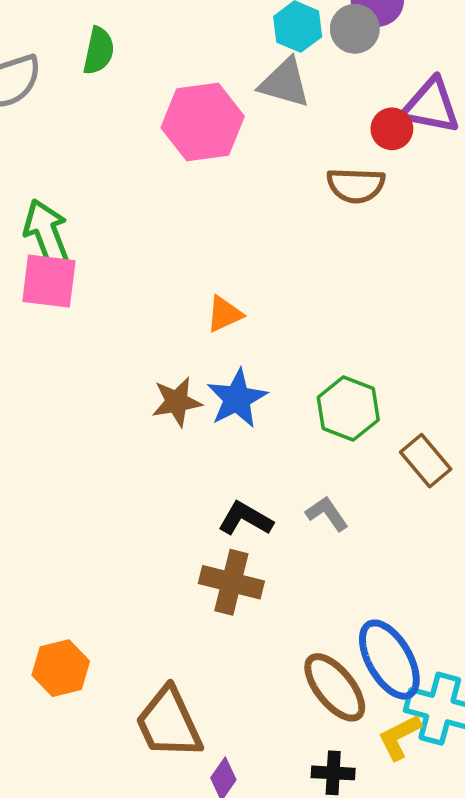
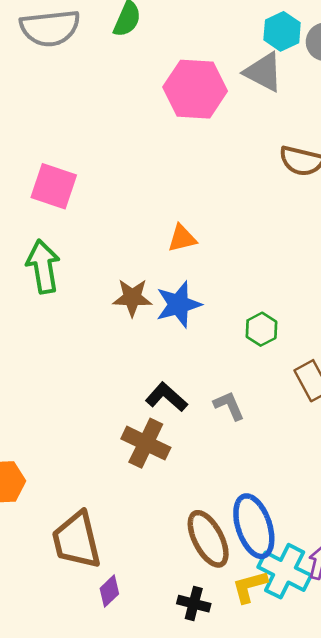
green arrow: (47, 233) -> (43, 267), moved
green hexagon: (348, 409) -> (261, 329), size x0.7

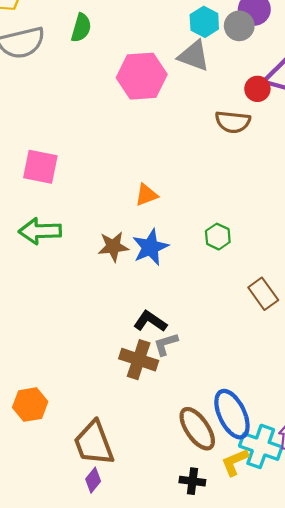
green arrow: (43, 267) -> (40, 231), turned -75
green hexagon: (261, 329) -> (218, 237), moved
gray L-shape: (229, 406) -> (166, 344), moved, turned -76
purple diamond: (109, 591) -> (93, 480), moved

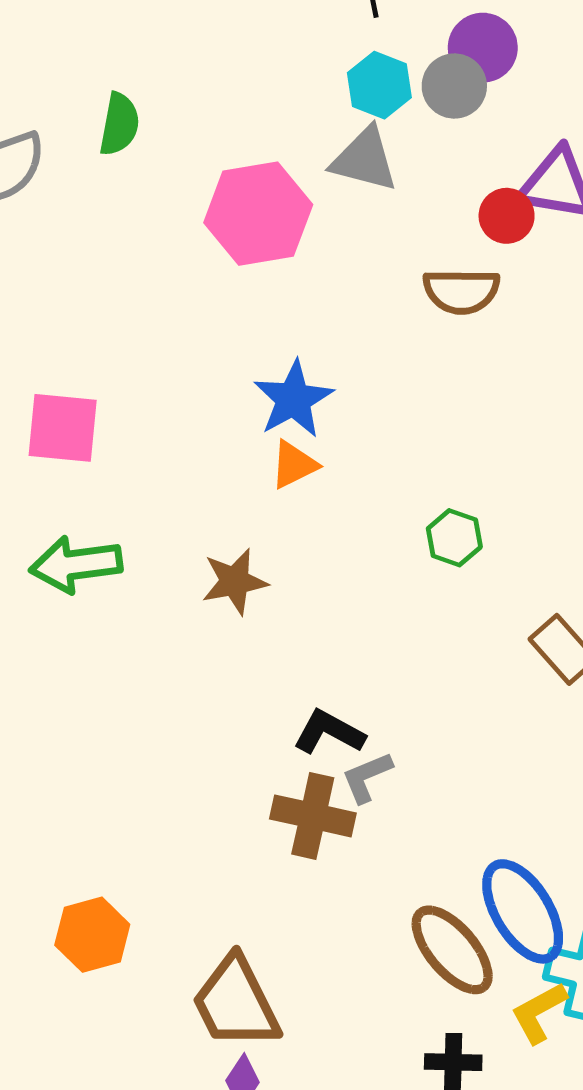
blue star: (150, 247) -> (293, 399), moved

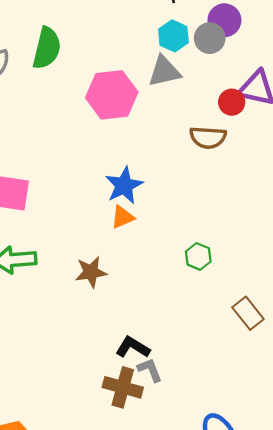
green semicircle: (119, 124) -> (47, 48), size x1.4
gray triangle: (364, 159) -> (164, 71), turned -30
gray L-shape: (367, 777) -> (150, 370), turned 88

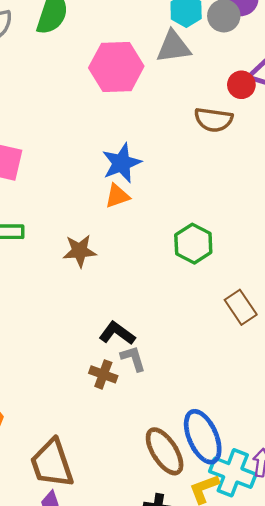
green hexagon: (198, 256) -> (193, 244), size x1.4
brown cross: (123, 387) -> (103, 374), size x0.7

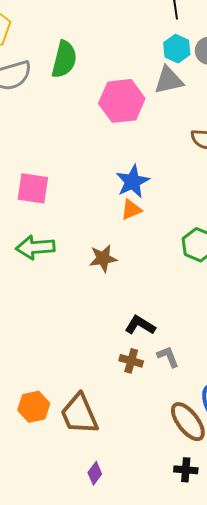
gray L-shape: (133, 358) -> (168, 357), moved
brown trapezoid: (52, 463) -> (79, 414), moved

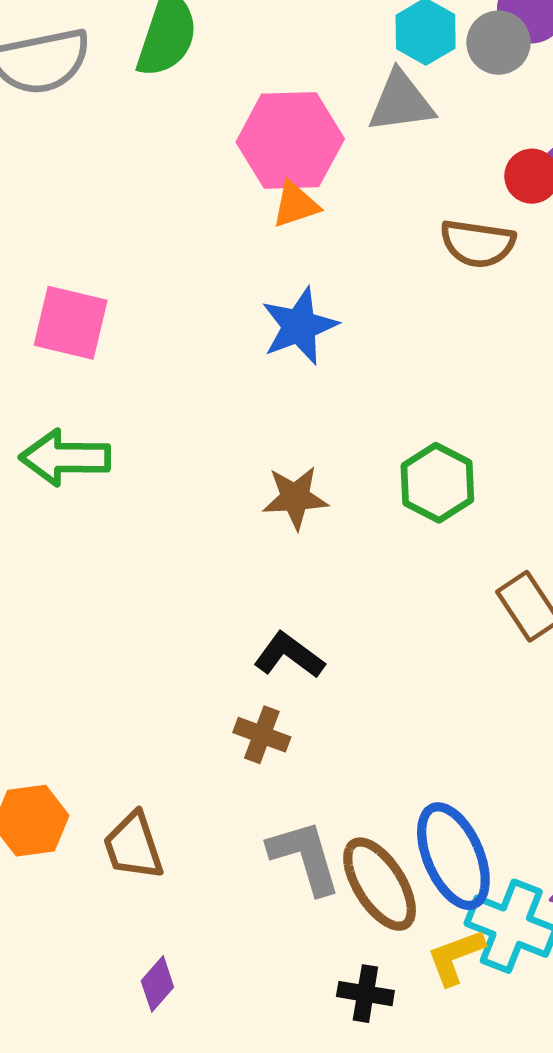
orange triangle: (131, 210) -> (295, 205), moved
brown star: (103, 258) -> (295, 498), moved
gray L-shape: (168, 357) -> (305, 857), moved, size x1.5
brown trapezoid: (79, 414) -> (133, 846), size x0.7

